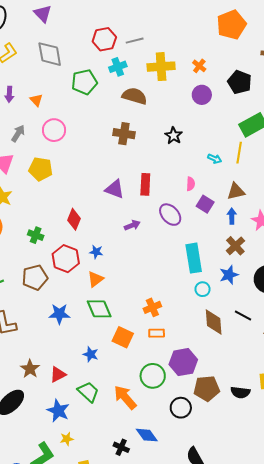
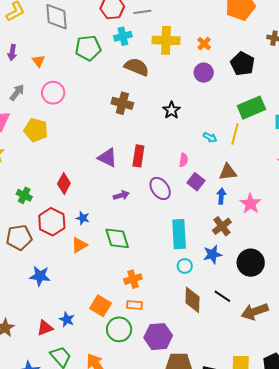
green diamond: (99, 309) -> (117, 238), moved
red triangle: (58, 374) -> (45, 328), moved
green circle: (153, 376) -> (119, 329), moved

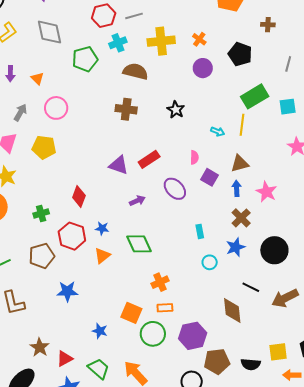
red rectangle: (138, 156) -> (149, 159), turned 55
green cross: (24, 195) -> (41, 214), turned -35
cyan rectangle: (179, 234) -> (200, 231), size x0.5
brown diamond: (192, 300) -> (232, 310), moved
red triangle: (45, 328) -> (65, 359), moved

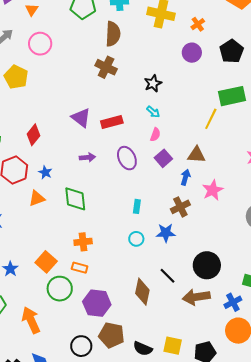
brown semicircle: (135, 71) -> (113, 34), moved, turned 60
cyan arrow: (218, 132) -> (153, 112), moved
black circle: (274, 250) -> (207, 265), moved

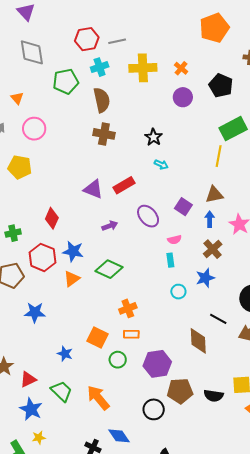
pink semicircle: (155, 135) -> (174, 240), moved, turned 72
blue star: (45, 172) -> (73, 251), size x1.5
green diamond: (75, 199) -> (109, 269), turned -44
green circle: (60, 289) -> (118, 360), size x0.7

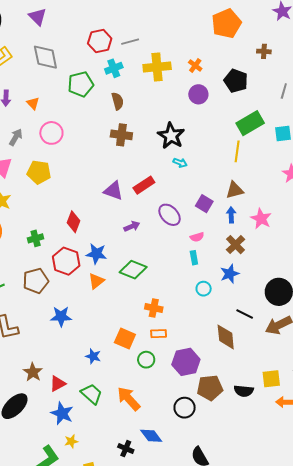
brown semicircle: (102, 100) -> (118, 101), size x0.7
black star: (154, 137) -> (171, 136), size x1.5
orange cross: (128, 308) -> (154, 308), turned 36

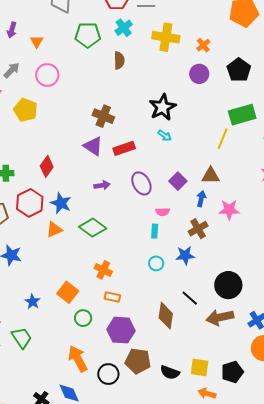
cyan cross: (114, 68) -> (124, 28), turned -30
brown cross: (121, 135) -> (103, 116), moved
pink star: (261, 219) -> (229, 210), turned 30
orange rectangle: (159, 334) -> (112, 297), moved
orange arrow: (129, 399) -> (78, 359), moved

